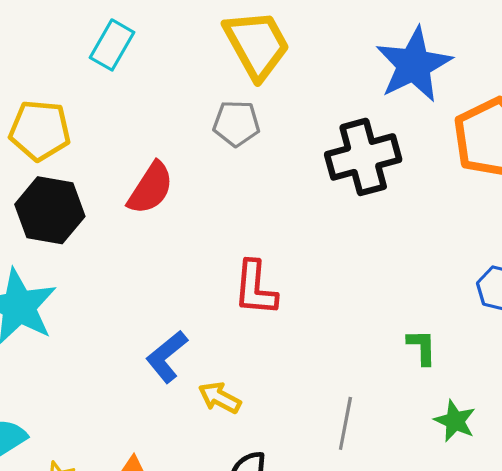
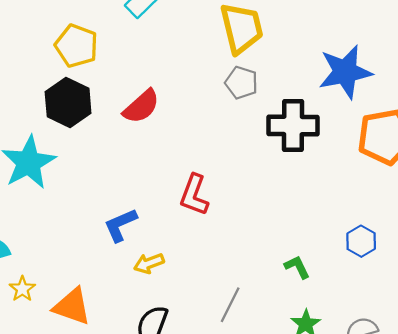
gray pentagon: (236, 123) -> (241, 83), moved
green L-shape: (422, 347) -> (297, 267), turned -40
yellow arrow: (220, 398) -> (149, 263), turned -64

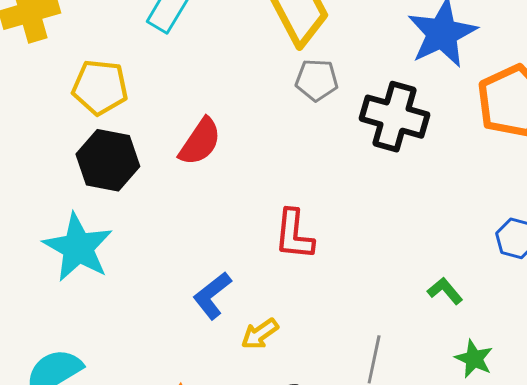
black cross: (293, 125) -> (394, 117), turned 30

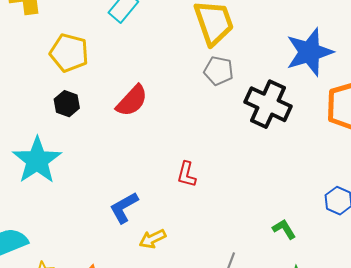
black hexagon: (108, 160) -> (67, 104), size x0.6
red L-shape: (294, 235) -> (187, 174), size x0.7

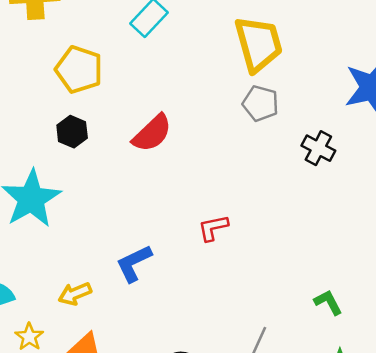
black cross: (268, 104) -> (318, 148), size x0.6
red L-shape: (187, 174) -> (213, 228), turned 60
yellow arrow: (152, 239) -> (75, 294), moved

